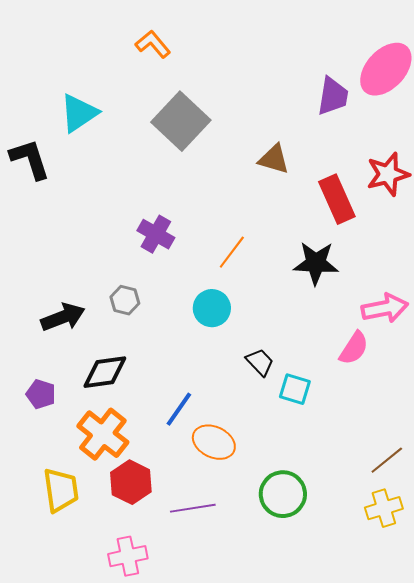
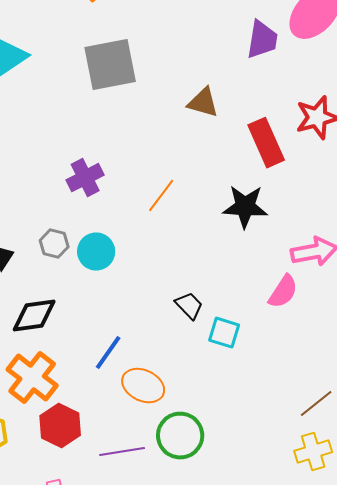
gray square: (181, 121) -> (110, 65), turned 36
purple cross: (156, 234) -> (85, 178), turned 33
cyan circle: (212, 308) -> (96, 252), moved
green circle: (283, 494) -> (180, 436), moved

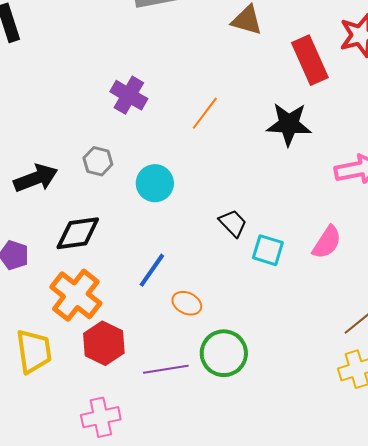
purple cross: (85, 178) -> (129, 95), turned -33
cyan circle: (96, 252) -> (155, 183), moved
pink semicircle: (283, 292) -> (327, 242), moved
orange ellipse: (143, 386) -> (187, 303), size x0.7

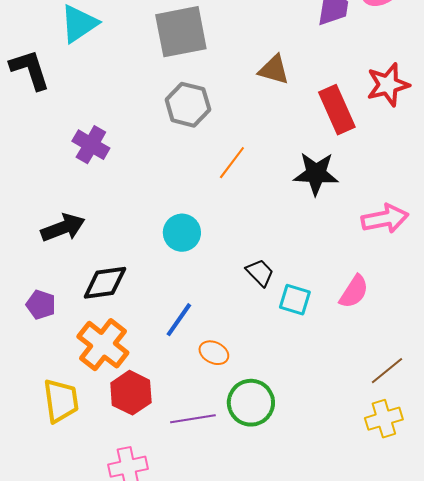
purple cross: (129, 95) -> (91, 145), moved
gray hexagon: (98, 161) -> (188, 105), moved, size x1.5

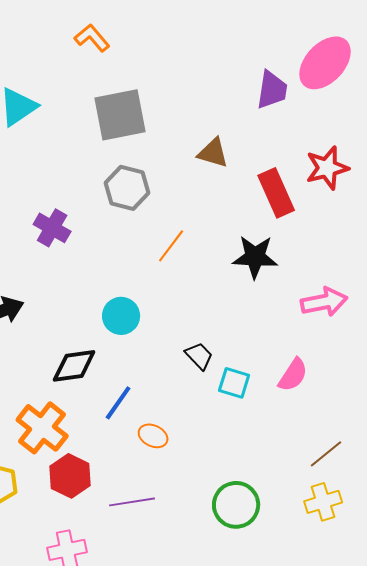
purple cross: (91, 145) -> (52, 228), moved
black diamond: (105, 283) -> (74, 366), moved
green circle: (251, 403) -> (236, 505), moved

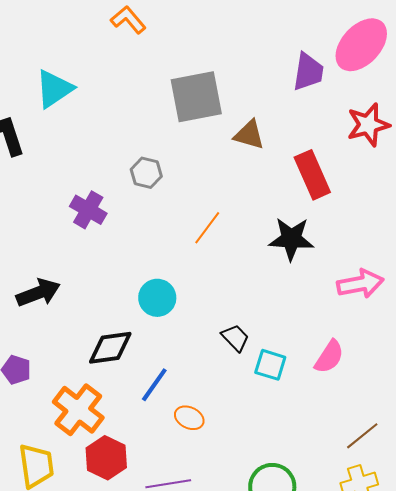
gray square: (120, 115) -> (196, 97), moved
red star: (327, 168) -> (368, 125), moved
gray hexagon: (127, 188) -> (146, 173), moved, size x0.7

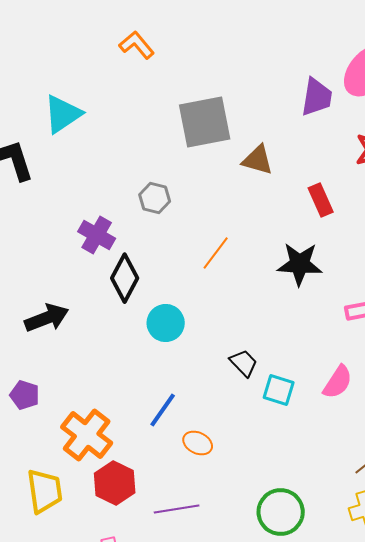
red rectangle: (312, 175) -> (321, 200), size x0.7
black diamond: (110, 348) -> (125, 278), moved, turned -54

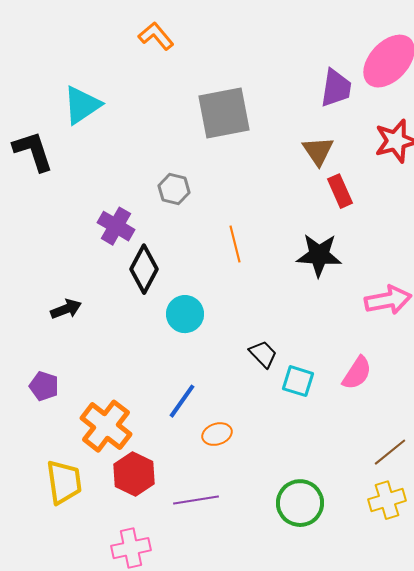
brown triangle: (258, 160) -> (318, 151), moved, turned 40
orange line: (216, 253) -> (235, 244), turned -51
black arrow: (47, 318) -> (66, 309), size x0.7
orange ellipse: (198, 443) -> (217, 434), turned -44

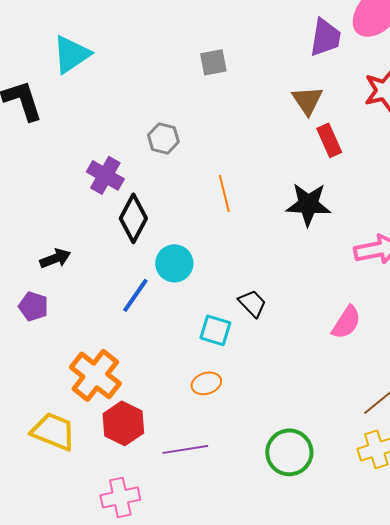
gray square: (224, 113) -> (213, 62), size x0.5
cyan square: (298, 381) -> (215, 330), moved
purple pentagon: (44, 386) -> (33, 306), moved
blue line: (182, 401) -> (135, 295), moved
yellow trapezoid: (64, 482) -> (53, 431), turned -60

